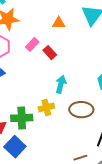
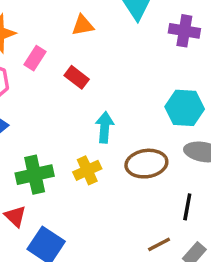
pink rectangle: (32, 44) -> (35, 58), moved
green cross: (22, 118) -> (35, 175), moved

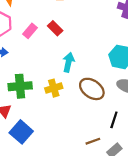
pink rectangle: (35, 58) -> (30, 31), moved
brown ellipse: (146, 164) -> (92, 89), turned 35

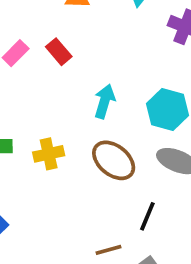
cyan arrow: (68, 62) -> (105, 101), moved

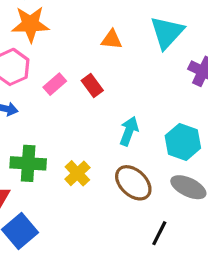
yellow cross: (49, 154) -> (77, 173), turned -35

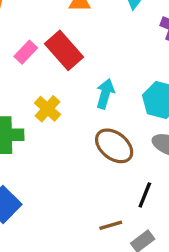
red rectangle: (92, 86) -> (64, 50), size x1.6
yellow cross: (77, 173) -> (48, 109), moved

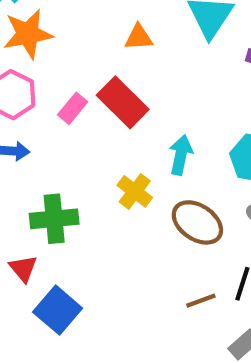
yellow cross: (48, 109) -> (135, 191), moved
brown line: (111, 225) -> (201, 301), moved

